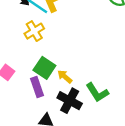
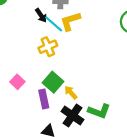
green L-shape: (97, 92) -> (99, 111), turned -45

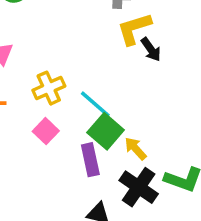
black arrow: (41, 15) -> (151, 49), moved
cyan line: (54, 24) -> (95, 104), moved
yellow cross: (48, 47) -> (49, 88), moved

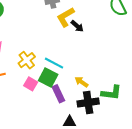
green square: (106, 131) -> (48, 78), moved
black cross: (139, 187) -> (88, 103), turned -30

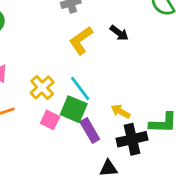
yellow L-shape: (66, 17) -> (81, 40), moved
black arrow: (77, 26) -> (119, 33), moved
cyan line: (54, 63) -> (80, 88), turned 30

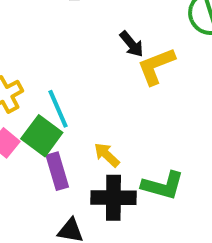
yellow L-shape: (81, 40) -> (156, 66), moved

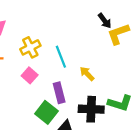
green square: (42, 136) -> (46, 112), moved
yellow arrow: (107, 155) -> (87, 74), moved

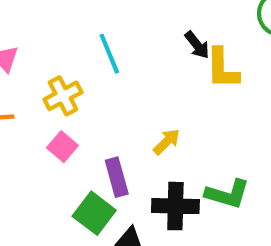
yellow L-shape: (118, 34) -> (222, 69), turned -70
cyan line: (61, 57) -> (109, 54), moved
yellow arrow: (87, 74) -> (167, 142), turned 91

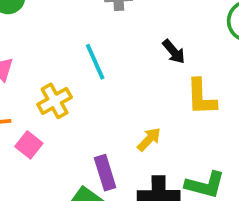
yellow L-shape: (222, 69) -> (201, 97), moved
pink square: (62, 147) -> (29, 145), moved

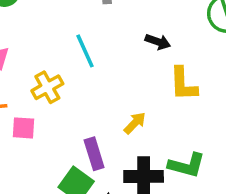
black arrow: (174, 52) -> (158, 42), turned -30
pink square: (29, 145) -> (23, 128), turned -35

